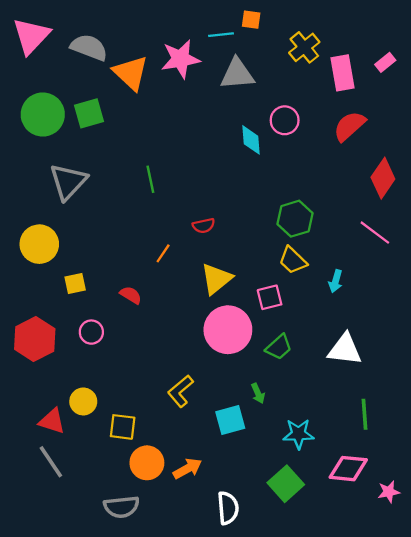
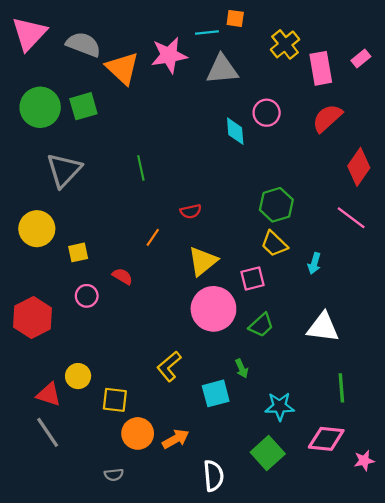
yellow square: (75, 283) -> (78, 252), moved
pink circle: (91, 332) -> (87, 296), moved
gray semicircle: (121, 507) -> (114, 475), size x0.6

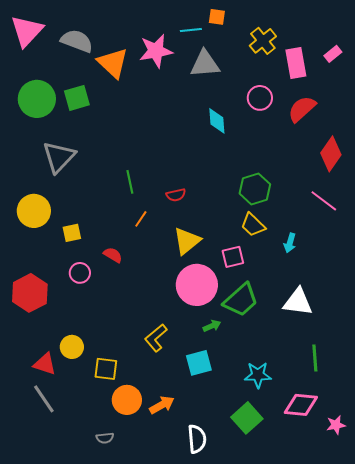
pink circle: (267, 113) -> (260, 98), moved
green line: (141, 168) -> (130, 182), moved
green trapezoid: (261, 325) -> (241, 300), size x1.5
green arrow: (242, 368) -> (212, 326), moved, turned -90

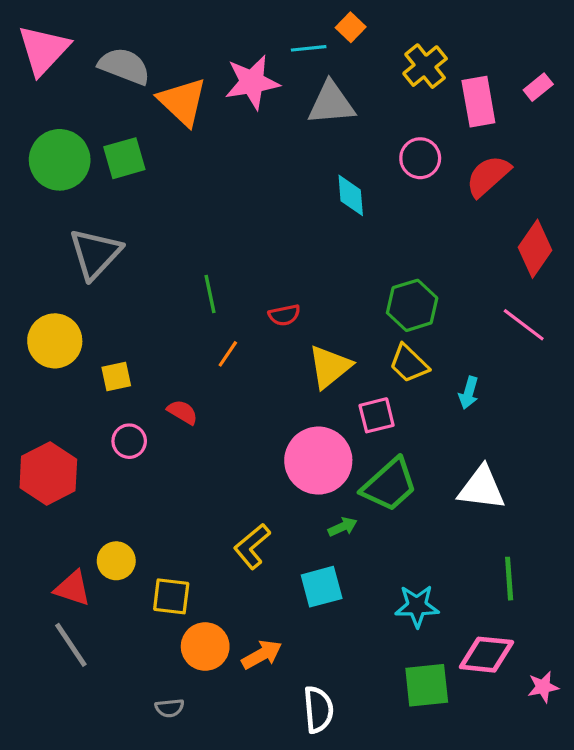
orange square: (217, 17) -> (351, 27), turned 36
yellow triangle: (187, 241) -> (330, 367), moved
green square: (247, 418) -> (427, 685), moved, turned 36

